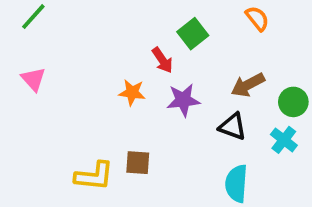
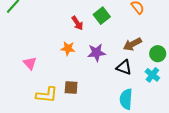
red arrow: (162, 60) -> (77, 23), moved
pink triangle: (33, 79) -> (30, 63), moved

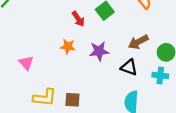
cyan cross: (152, 75) -> (160, 75), turned -32
brown square: (71, 87) -> (72, 100), moved

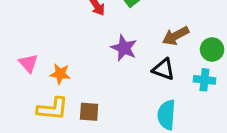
orange star: (68, 47) -> (60, 74), moved
purple star: (99, 51) -> (124, 48), turned 30

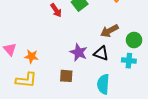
purple star: (124, 48) -> (79, 52), moved
brown square: (89, 112) -> (66, 76), moved

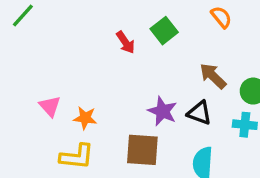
brown arrow: (109, 31) -> (213, 76), turned 72
brown square: (66, 76) -> (142, 150), size x1.5

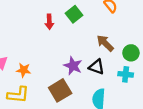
red arrow: (125, 42) -> (49, 22), turned 32
brown square: (142, 150) -> (60, 90), turned -35

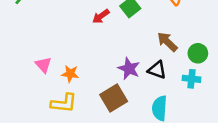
red arrow: (49, 22) -> (101, 16), turned 56

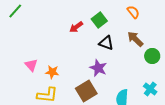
brown arrow: (167, 42) -> (135, 39), moved
black triangle: (157, 70) -> (106, 43), moved
cyan cross: (192, 79) -> (150, 89), moved, turned 32

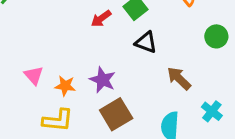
brown arrow: (135, 39) -> (179, 78), moved
green circle: (152, 56) -> (216, 36), moved
purple star: (98, 68) -> (103, 80), moved

